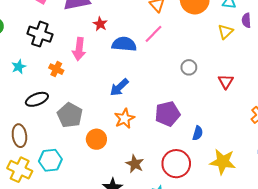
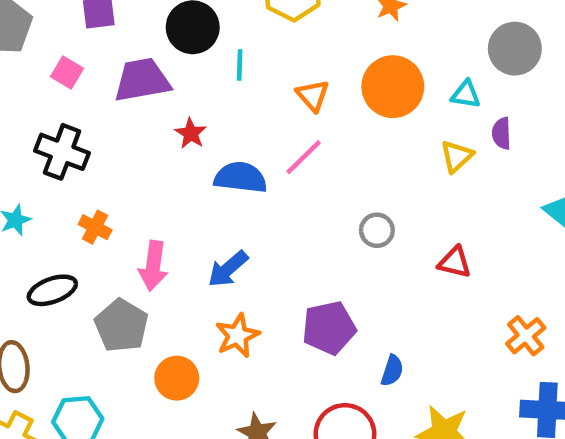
pink arrow: (79, 49) -> (153, 266), moved
red triangle: (226, 82) -> (455, 262), turned -49

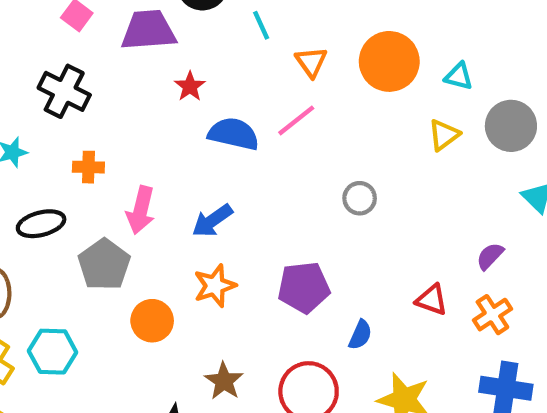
gray circle: (515, 49) -> (511, 126), moved
cyan line: (240, 65) -> (261, 25), moved, turned -32
purple semicircle: (502, 133) -> (490, 256), moved, turned 40
orange cross: (95, 227) -> (88, 167), turned -32
red triangle: (455, 262) -> (432, 300), moved

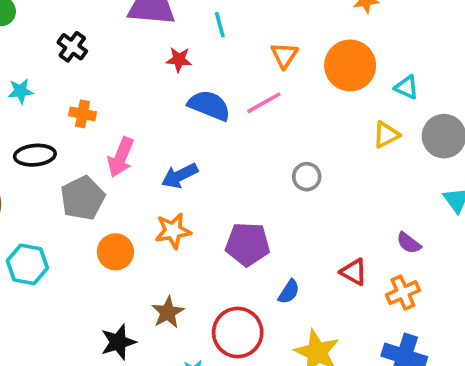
cyan line: (261, 25) -> (220, 25), moved
red star: (190, 86) -> (179, 60), turned 30
black cross: (64, 91) -> (72, 47), size x0.7
purple semicircle: (490, 256) -> (409, 243), turned -105

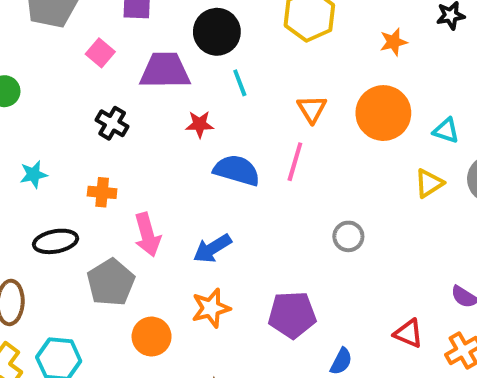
black cross: (72, 47) -> (112, 123), moved
pink line: (264, 103) -> (295, 162), turned -39
pink arrow: (121, 157) -> (147, 235), turned -33

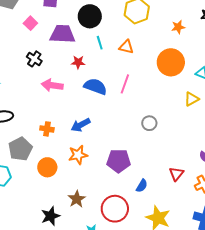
orange triangle: (312, 109) -> (126, 47), moved, turned -49
orange cross: (102, 192) -> (47, 129), moved
pink arrow: (147, 235) -> (52, 85), moved, turned 110
gray pentagon: (111, 282) -> (20, 149), moved
red triangle: (408, 333) -> (176, 174), turned 42

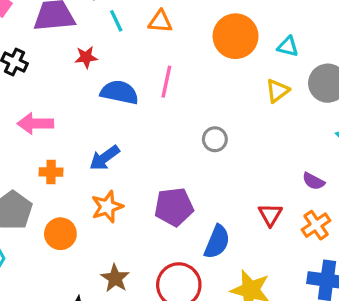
pink arrow: (52, 85) -> (35, 123), moved
blue semicircle: (142, 186) -> (217, 242), size x1.5

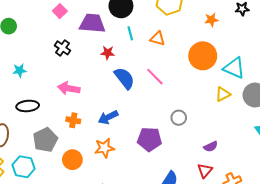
cyan triangle: (288, 46) -> (234, 68), size x1.6
pink line: (166, 82) -> (155, 77), turned -66
blue semicircle: (119, 92) -> (124, 78), turned 30
purple semicircle: (313, 181) -> (211, 146), moved, turned -64
purple pentagon: (174, 207) -> (149, 139), moved

